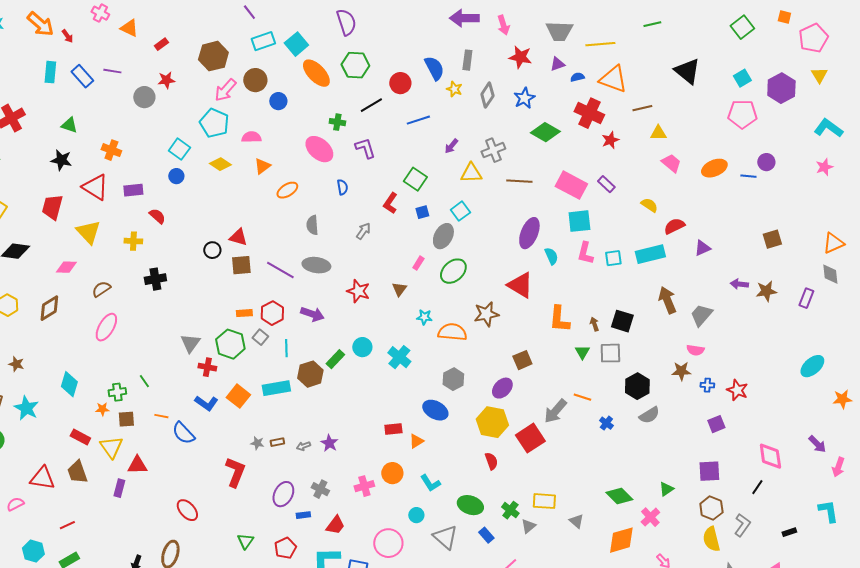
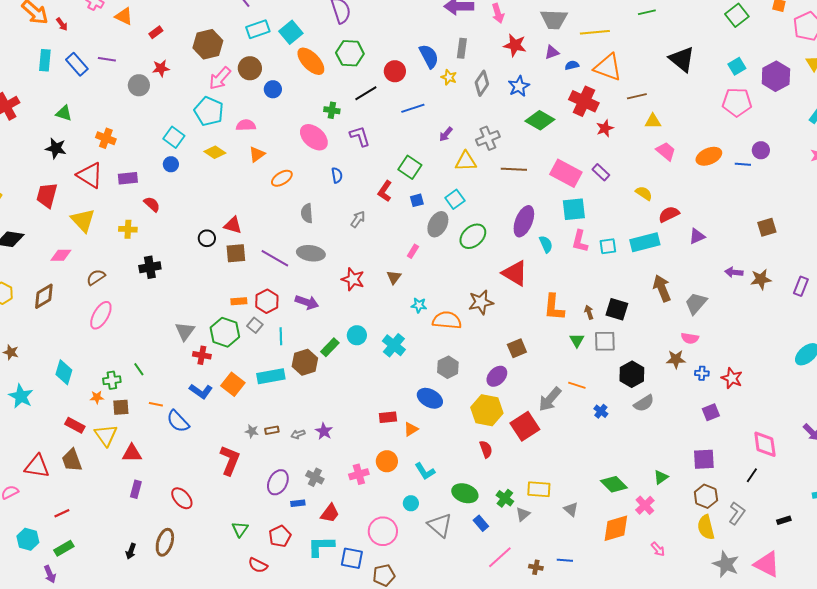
green ellipse: (453, 271) -> (473, 236), moved
purple rectangle: (119, 488) -> (136, 489), moved

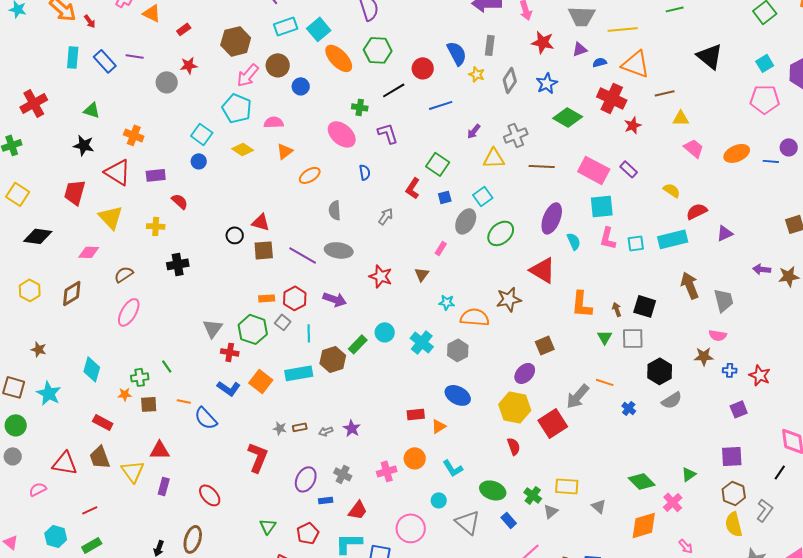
gray trapezoid: (696, 303) -> (724, 300), turned 125
gray hexagon: (448, 367) -> (458, 350), moved
yellow triangle: (106, 435) -> (133, 471), moved

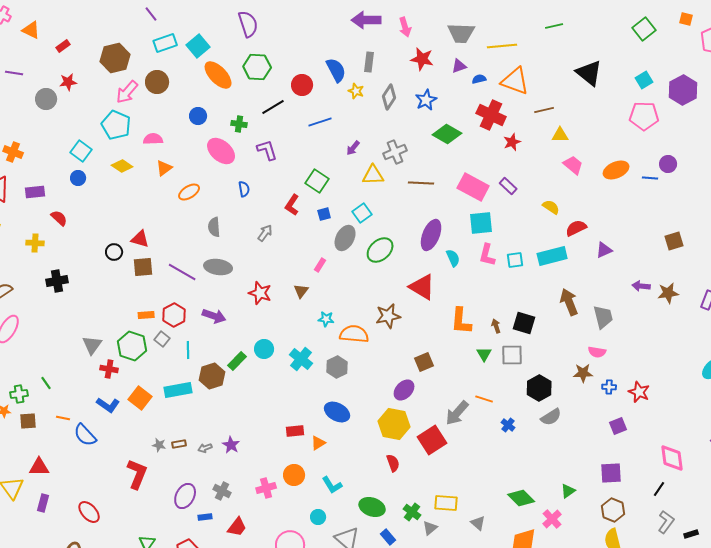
blue circle: (301, 86) -> (198, 116), moved
gray L-shape: (765, 510) -> (666, 522), moved

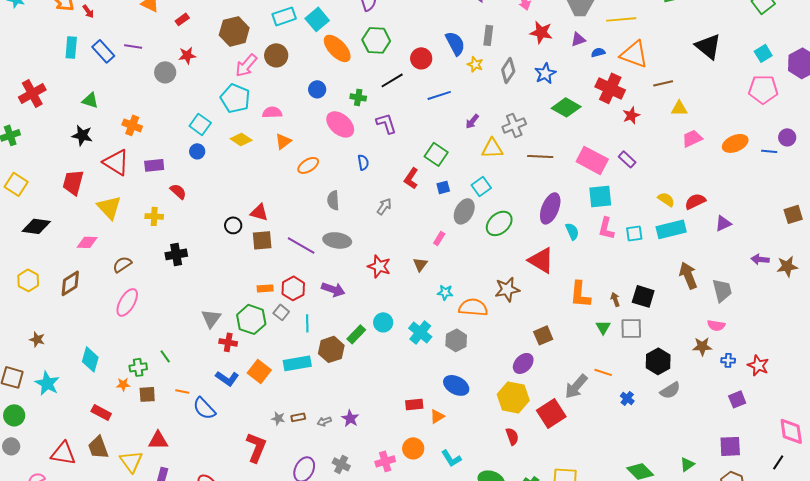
pink trapezoid: (573, 165) -> (692, 138), turned -65
yellow semicircle: (551, 207) -> (666, 199), moved

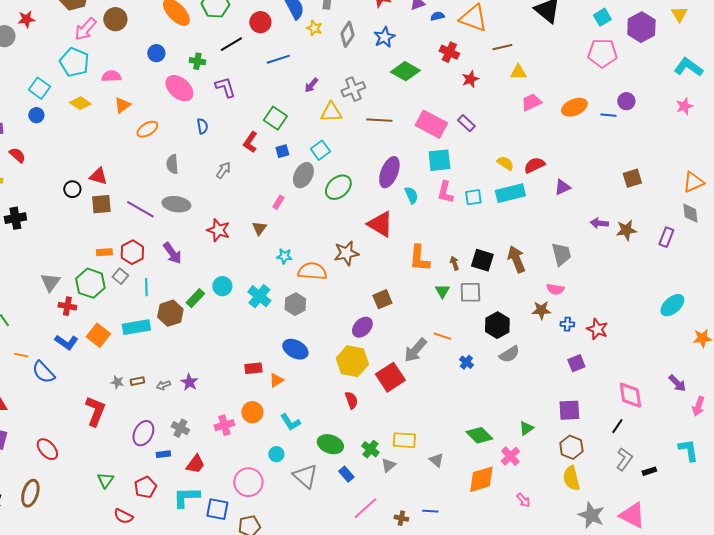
red cross: (610, 88) -> (449, 52), size x0.7
brown arrow: (688, 275) -> (516, 259), moved
purple arrow: (333, 289) -> (172, 253), turned 35

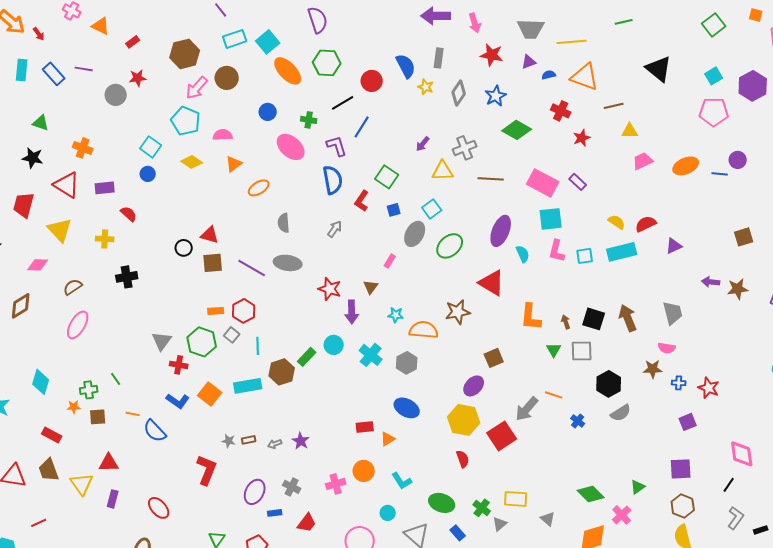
blue line: (278, 59) -> (362, 127), moved, turned -40
blue semicircle: (202, 126) -> (333, 180), moved, size x1.8
purple arrow: (172, 253) -> (352, 312), moved, turned 35

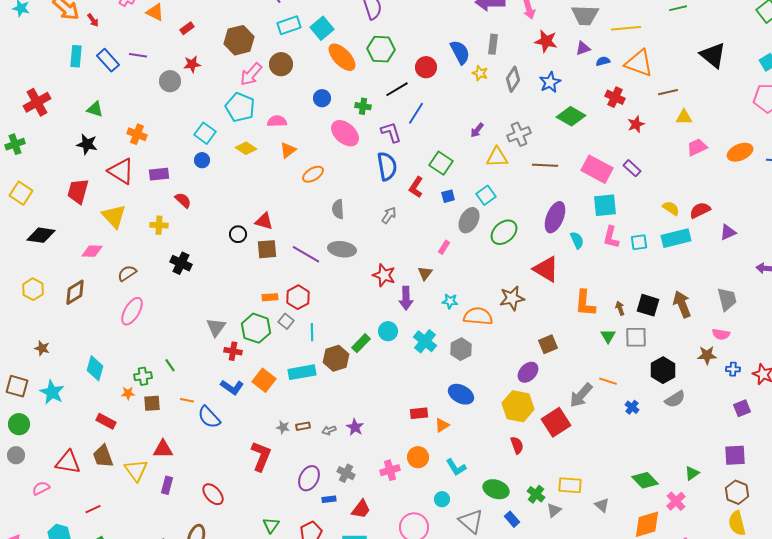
black cross: (127, 277) -> (181, 263), turned 35

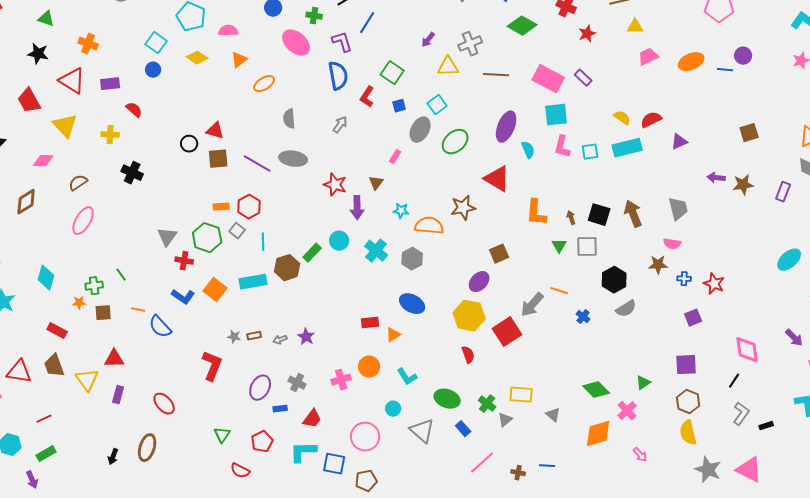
red trapezoid: (78, 191) -> (29, 101), turned -44

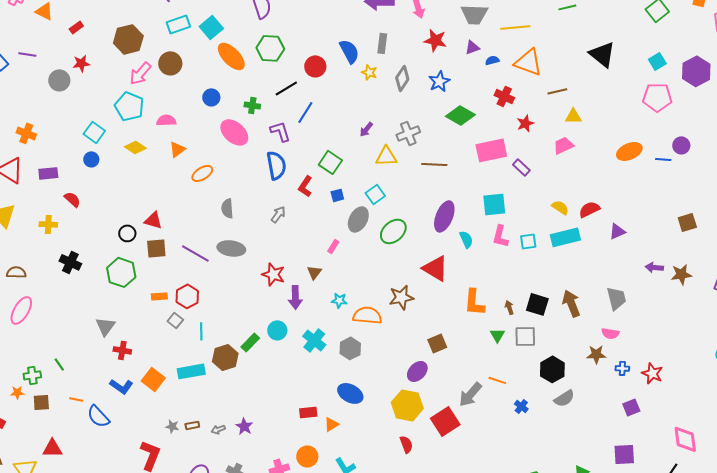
pink trapezoid: (648, 57) -> (563, 145), moved
pink rectangle: (548, 79) -> (491, 150), moved, turned -40
brown semicircle: (78, 183) -> (16, 272), turned 36
green hexagon: (207, 238) -> (121, 272), moved

